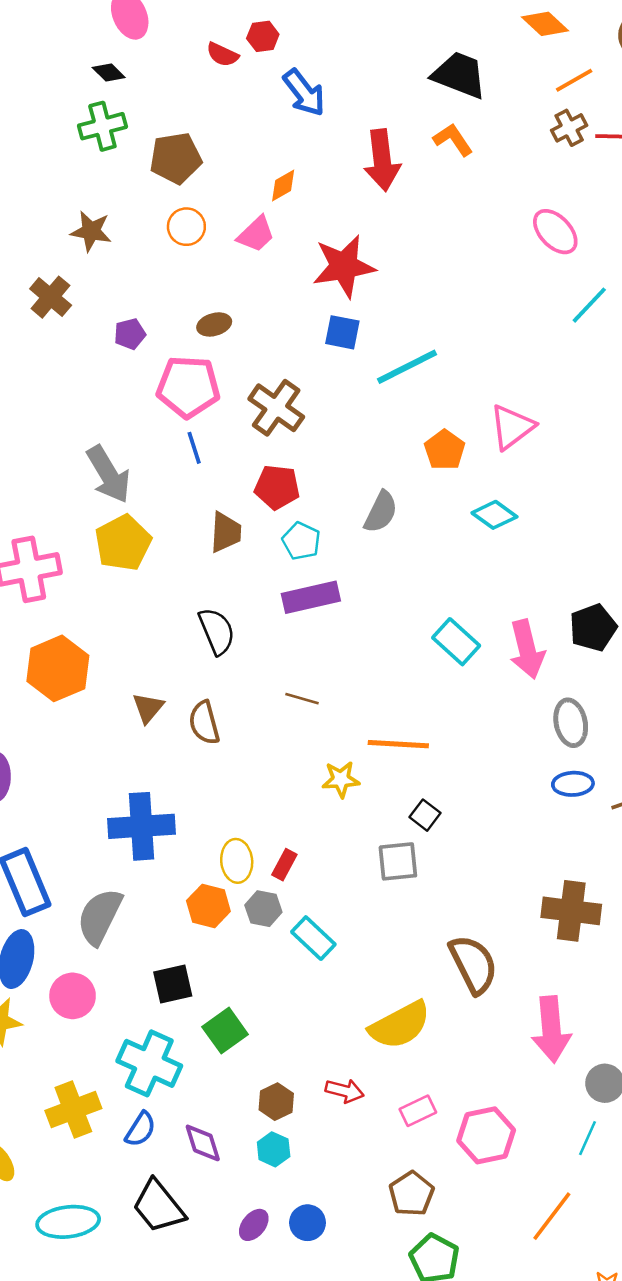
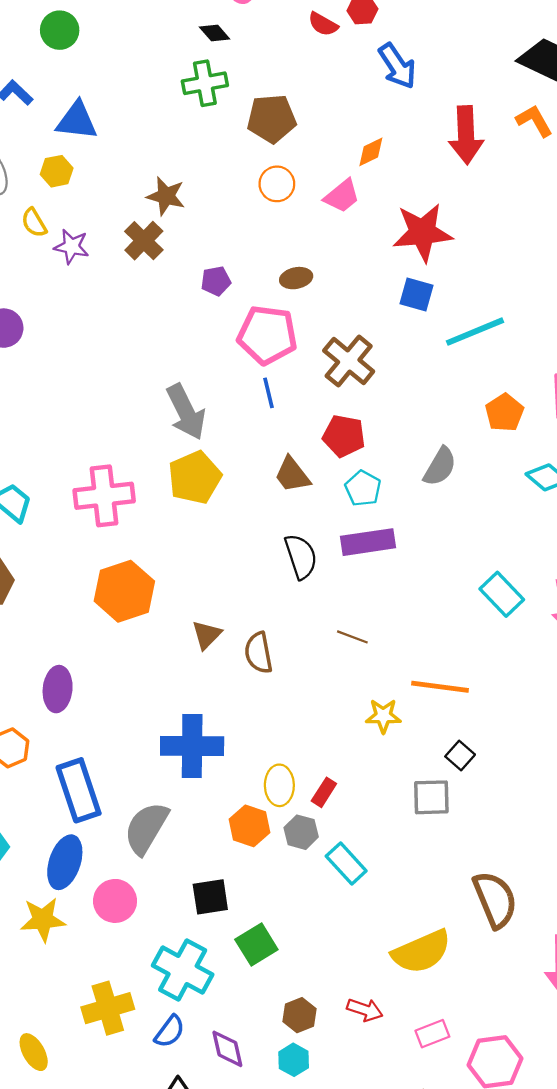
brown star: (91, 231) -> (166, 196), moved
brown trapezoid: (226, 532) -> (292, 475), turned 135
black semicircle: (217, 631) -> (301, 556), moved

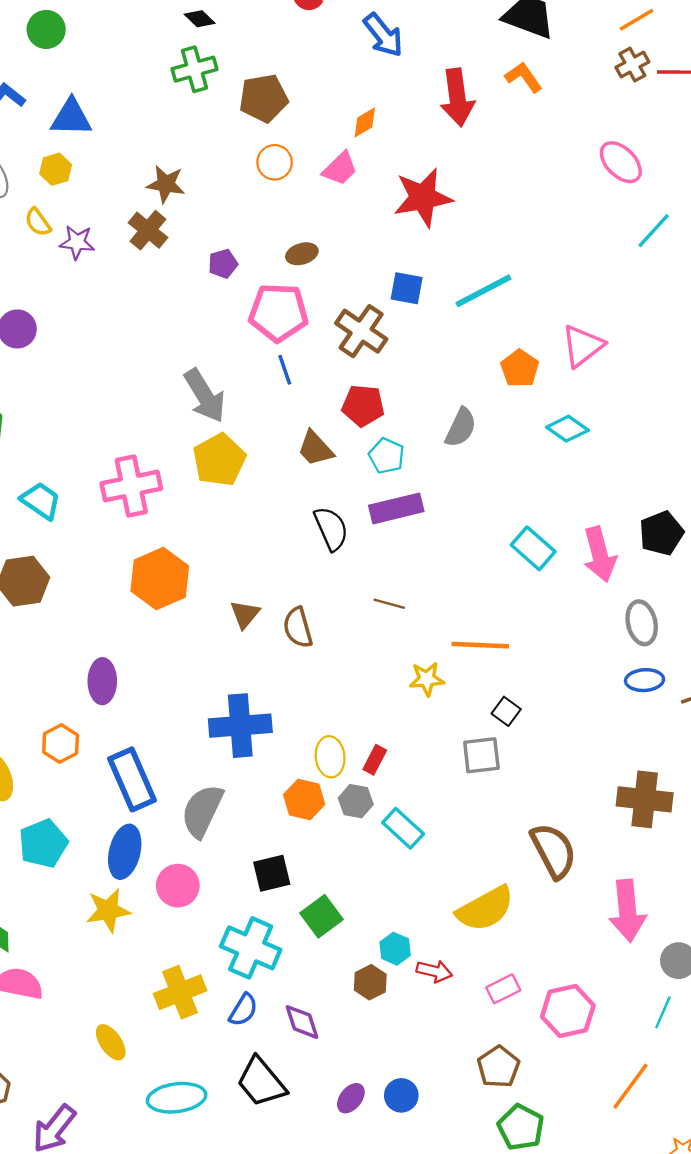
blue square: (416, 295) -> (407, 288), moved
cyan hexagon: (294, 1060) -> (395, 949), moved

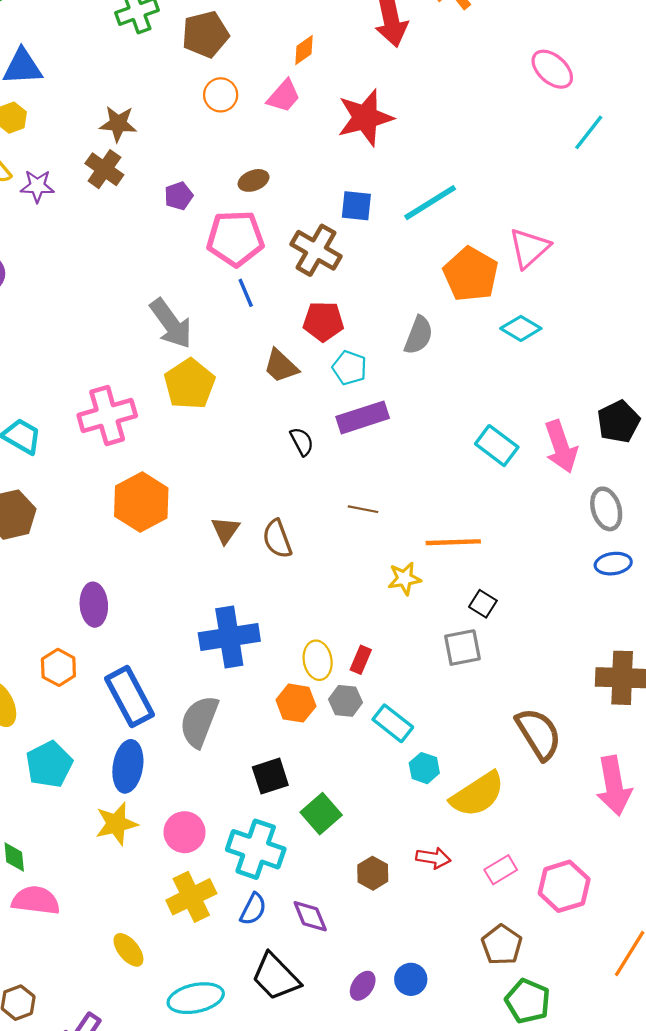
orange pentagon: (520, 368) -> (471, 274), size x1.5
black semicircle: (331, 529) -> (302, 442), size x0.7
pink circle: (178, 886) -> (185, 832), moved
cyan hexagon: (395, 949) -> (424, 768), moved

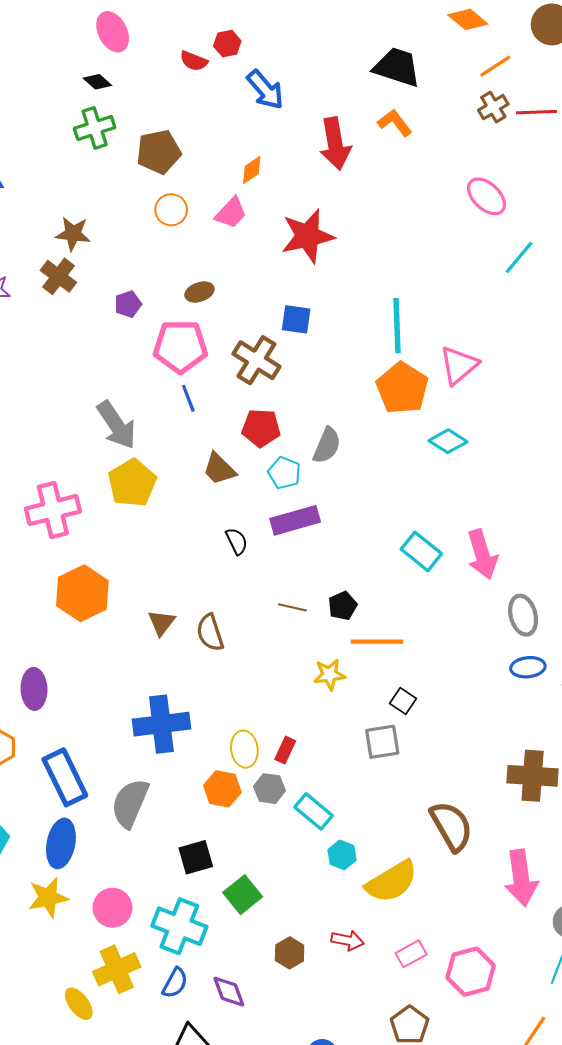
cyan line: (430, 203) -> (397, 326), moved, turned -62
gray semicircle: (419, 335) -> (327, 445), moved
black pentagon: (618, 422) -> (343, 606), moved, size x0.7
yellow ellipse: (128, 950) -> (79, 1004), moved

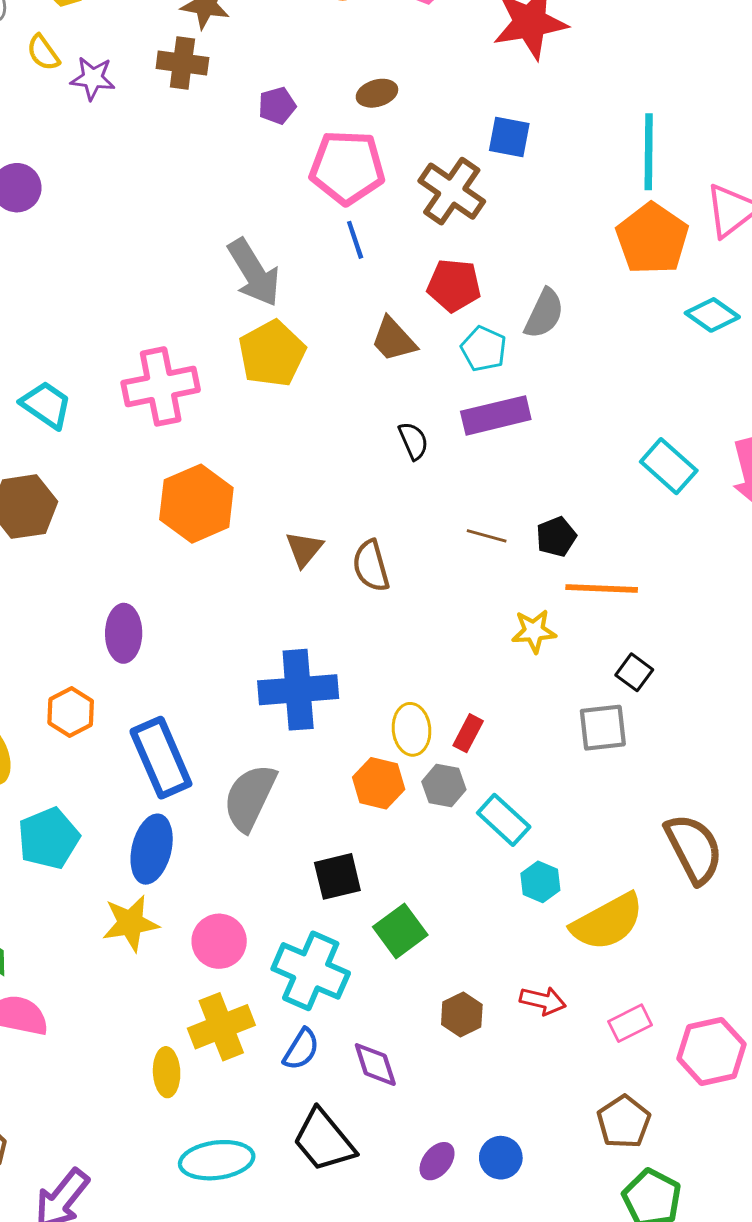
brown cross: (58, 276) -> (182, 63), turned -32
yellow ellipse: (79, 1004) -> (167, 1072), turned 32

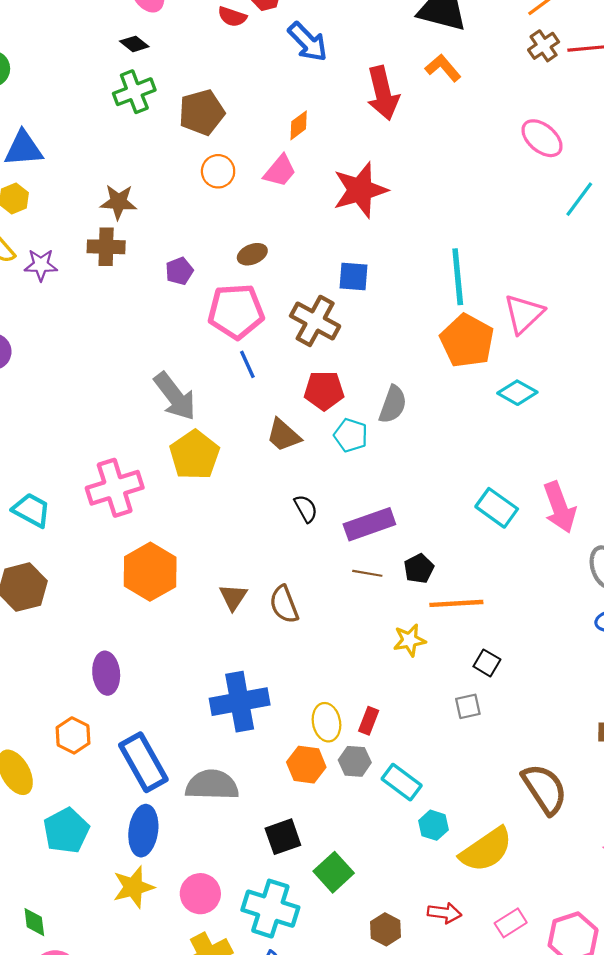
purple rectangle: (496, 415) -> (369, 524), moved
gray square: (603, 728) -> (468, 706), size x0.7
gray semicircle: (250, 797) -> (212, 785), turned 72

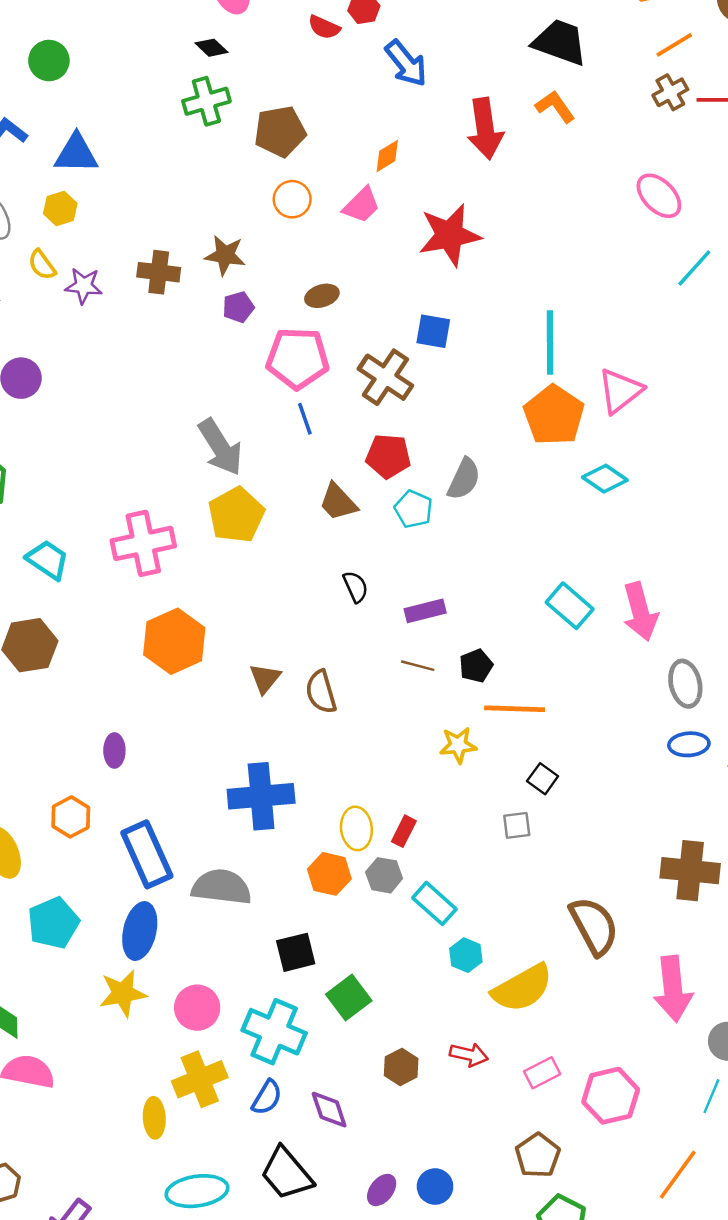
brown star: (118, 202) -> (225, 255), moved
purple rectangle: (369, 524) -> (425, 611), size x0.7
purple ellipse: (106, 673) -> (114, 750), size x0.7

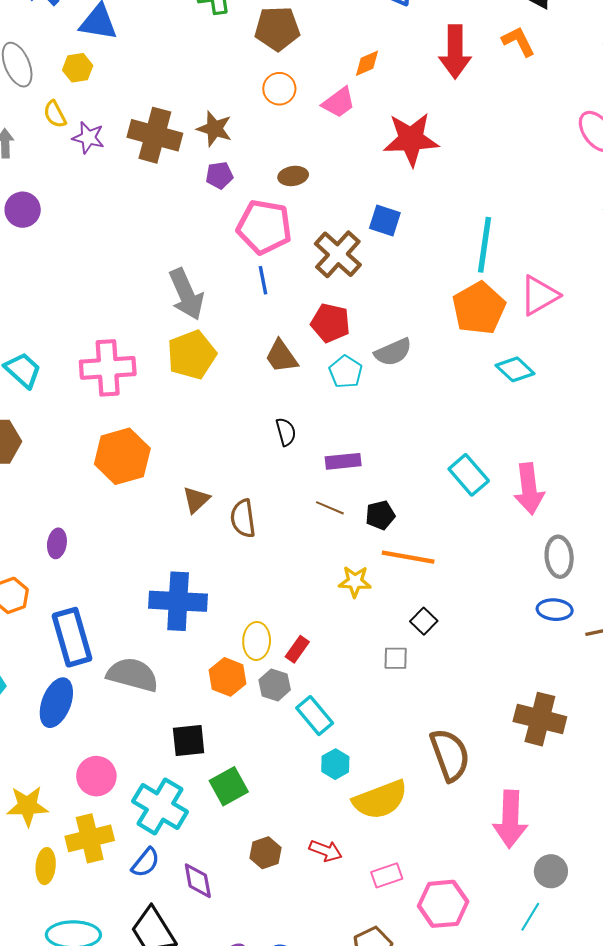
brown cross: (159, 272) -> (155, 135), size x1.4
gray semicircle: (464, 479) -> (393, 352), turned 33
yellow star: (123, 993) -> (27, 806), moved

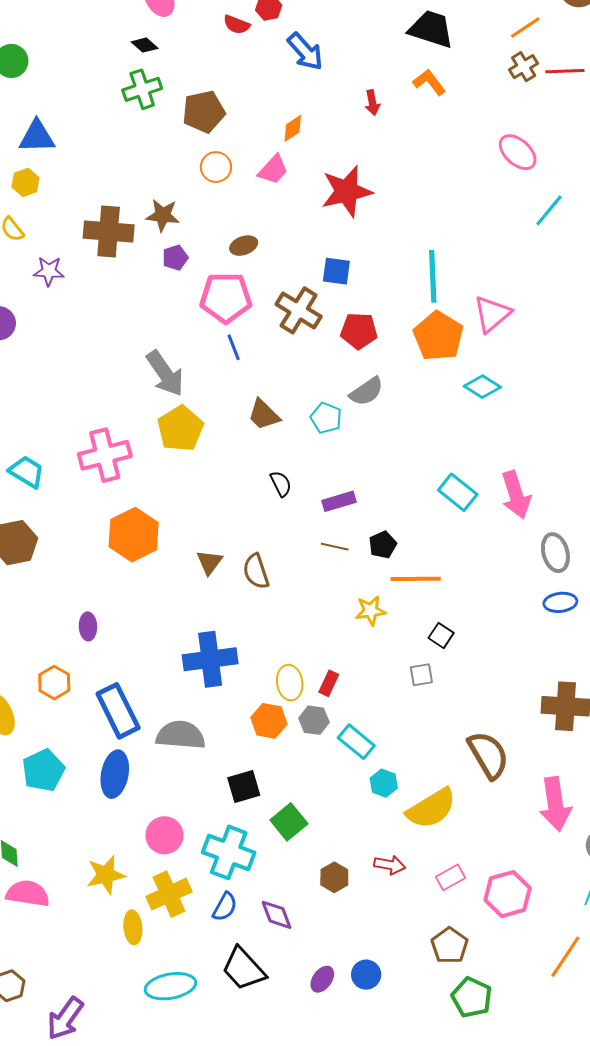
red arrow: (455, 52) -> (372, 103), size x0.5
purple star: (88, 138) -> (49, 271), moved
red pentagon: (330, 323) -> (359, 331), moved

